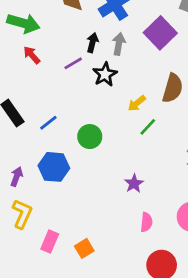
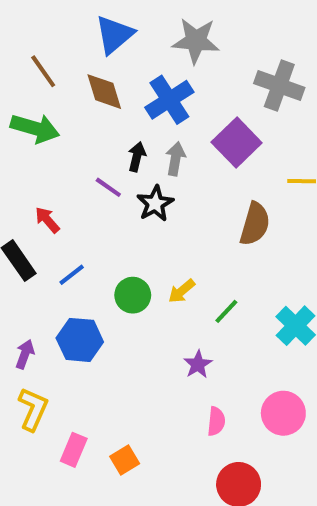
red arrow: (32, 55) -> (47, 220), moved
purple line: (73, 63) -> (108, 187), turned 66
yellow arrow: (137, 103) -> (182, 291), moved
green line: (148, 127) -> (226, 311), moved

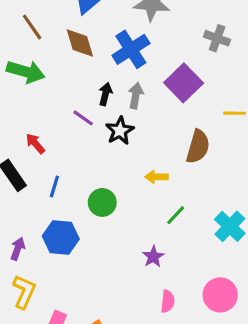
gray cross: (279, 85) -> (217, 38), size x0.7
blue line: (72, 275) -> (54, 187), turned -35
yellow arrow: (182, 291) -> (156, 177), moved, turned 40

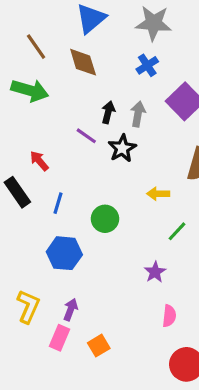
blue cross: (131, 49) -> (147, 65), moved, size x0.6
purple arrow: (18, 249) -> (71, 310), moved

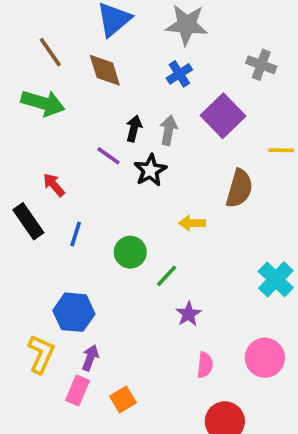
green line: (177, 231) -> (167, 276), moved
blue hexagon: (64, 253) -> (74, 312), moved

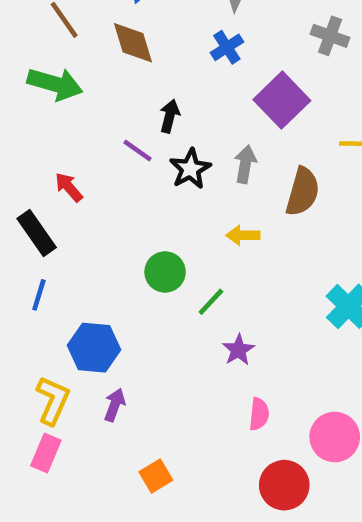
gray arrow: (168, 130) -> (245, 164), moved
blue line: (76, 234) -> (39, 295), moved
pink circle: (265, 358) -> (335, 437), moved
pink rectangle: (77, 390) -> (46, 453), moved
orange square: (123, 400) -> (156, 476), moved

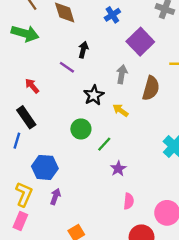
black star: (190, 169) -> (94, 95), moved
black rectangle: (37, 233) -> (26, 117), moved
yellow arrow: (243, 235) -> (121, 110), turned 35

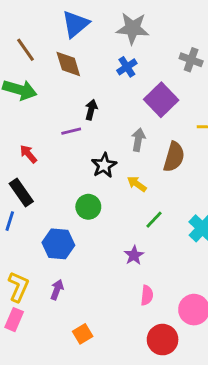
purple line: (67, 67) -> (71, 131), turned -49
green line: (104, 144) -> (154, 220), moved
blue hexagon: (45, 167) -> (58, 244), moved

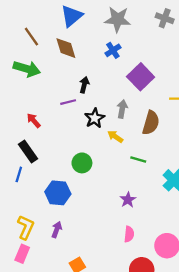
gray cross: (191, 60) -> (165, 18), moved
black star: (104, 165) -> (95, 118), moved
yellow arrow: (137, 184) -> (115, 137), moved
green line: (154, 220) -> (138, 160), moved, turned 63
purple star: (134, 255) -> (128, 200), moved

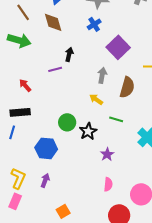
black star: (95, 118) -> (88, 131), moved
black rectangle: (28, 151) -> (20, 112), turned -60

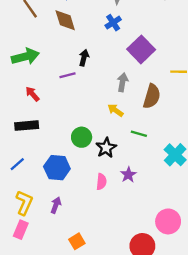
green arrow: (19, 40) -> (25, 56), moved, turned -30
blue line: (12, 132) -> (17, 164), moved, turned 32
pink semicircle: (108, 184) -> (101, 182), moved

